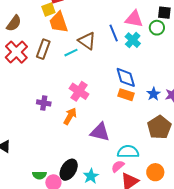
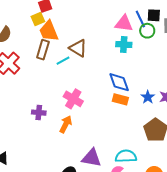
blue line: (114, 33) -> (140, 19), moved
cyan cross: (133, 40) -> (124, 45), turned -35
brown rectangle: (43, 49) -> (43, 50), moved
purple triangle: (100, 132) -> (92, 158), moved

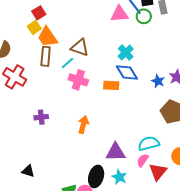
cyan cross: (124, 45) -> (126, 53), moved, turned -35
pink cross: (73, 99) -> (78, 80), moved
orange rectangle: (120, 99) -> (111, 85), moved
purple cross: (39, 113) -> (41, 117), moved

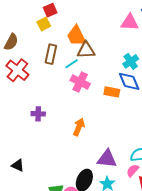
orange trapezoid: (47, 37) -> (76, 36), moved
brown triangle: (80, 48) -> (86, 50), turned -30

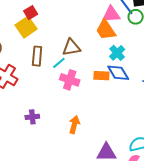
yellow square: (44, 24) -> (26, 27), size x1.5
orange trapezoid: (76, 36) -> (106, 30), moved
orange rectangle: (112, 92) -> (101, 76), moved

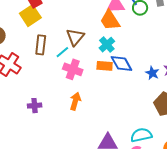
brown triangle: (71, 48) -> (75, 37), turned -42
cyan cross: (117, 53) -> (107, 45), moved
orange arrow: (74, 125) -> (75, 101), moved

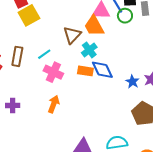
yellow square: (30, 16) -> (29, 15), moved
brown triangle: (75, 37) -> (72, 35), moved
brown rectangle: (41, 45) -> (17, 56), moved

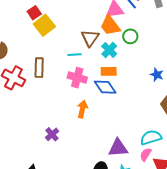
green circle: (125, 16) -> (130, 36), moved
cyan line: (44, 54) -> (75, 55), moved, turned 40
blue diamond: (102, 70) -> (105, 87), moved
purple cross: (13, 105) -> (52, 134), moved, turned -32

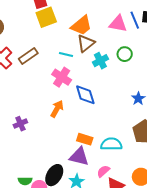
orange trapezoid: (110, 26) -> (81, 25), moved, turned -110
brown rectangle: (39, 68) -> (28, 56), turned 36
orange rectangle: (109, 71) -> (85, 139), moved
cyan semicircle: (151, 137) -> (111, 144), moved

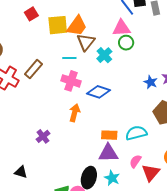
yellow square: (46, 17) -> (58, 25), moved, turned 30
pink triangle: (118, 24) -> (121, 28), moved
blue diamond: (85, 95) -> (98, 92), turned -40

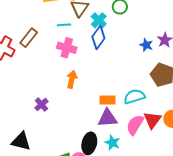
blue diamond: (98, 92) -> (98, 38), moved, turned -70
pink semicircle: (135, 161) -> (135, 125), size x1.5
black triangle: (21, 172) -> (21, 141), size x1.5
red triangle: (151, 173) -> (152, 120), moved

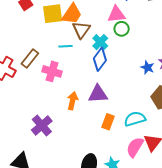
pink cross: (67, 48) -> (52, 71), moved
orange rectangle: (108, 100) -> (108, 122), turned -70
purple cross: (41, 105) -> (42, 126), size x1.5
purple triangle: (107, 118) -> (98, 94), moved

